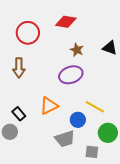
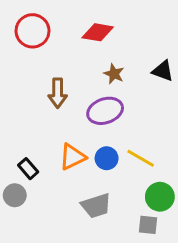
red circle: (28, 33) -> (32, 31), moved
brown arrow: (19, 68) -> (58, 93), moved
blue circle: (78, 120) -> (107, 158), moved
gray square: (92, 152) -> (148, 225), moved

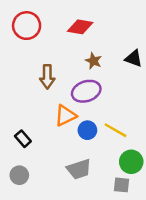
orange triangle: (72, 157) -> (66, 116), moved
gray circle: (15, 195) -> (19, 175), moved

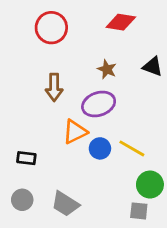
red circle: (27, 26) -> (51, 28), moved
red diamond: (80, 27) -> (121, 22), moved
black rectangle: (23, 139) -> (26, 158), turned -42
gray trapezoid: (79, 169) -> (65, 204), moved, turned 50

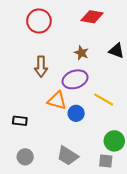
orange triangle: (75, 132) -> (57, 101), turned 42
yellow line: (132, 148) -> (104, 100), moved
gray circle: (22, 200) -> (25, 157), moved
gray trapezoid: (65, 204) -> (68, 156), moved

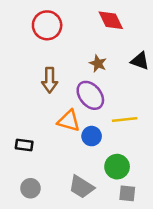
red diamond: (92, 17) -> (111, 20), turned 55
purple ellipse: (75, 79) -> (90, 95), turned 70
yellow line: (104, 100) -> (125, 120), turned -36
green circle: (114, 141) -> (117, 167), moved

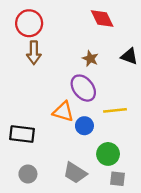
red circle: (47, 25) -> (29, 23), moved
brown arrow: (50, 80) -> (34, 53), moved
black rectangle: (24, 145) -> (22, 134), size x1.5

